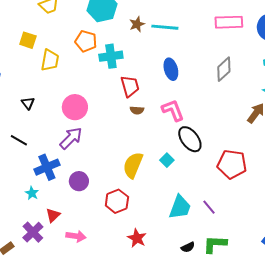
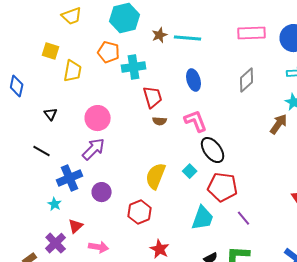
red pentagon: (232, 164) -> (223, 187), moved
purple line: (209, 207) -> (244, 218), moved

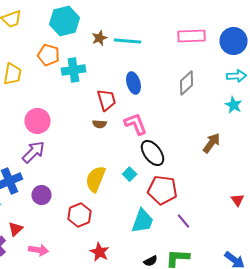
red trapezoid: (153, 97) -> (106, 100), moved
brown arrow: (279, 124) -> (212, 143), moved

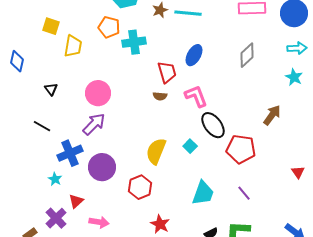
blue ellipse: (134, 83) -> (194, 55), turned 45
red pentagon: (162, 190) -> (241, 149), moved
purple circle: (42, 195) -> (102, 167), size x1.4

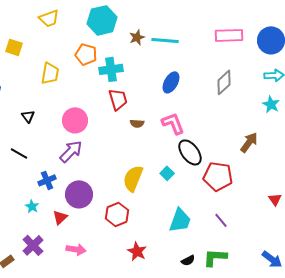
yellow square: (51, 26) -> (14, 47), moved
red trapezoid: (167, 72) -> (118, 99), moved
blue cross: (70, 153) -> (47, 180), size x0.7
red triangle: (76, 201) -> (60, 217), moved

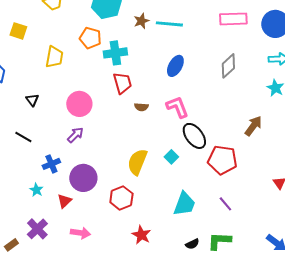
purple arrow: (71, 151) -> (75, 135), size x0.7

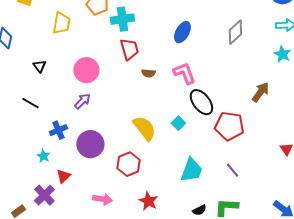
yellow semicircle: (137, 162) -> (144, 128), turned 120
red triangle: (64, 201) -> (63, 176), moved
pink arrow: (80, 233) -> (102, 199), moved

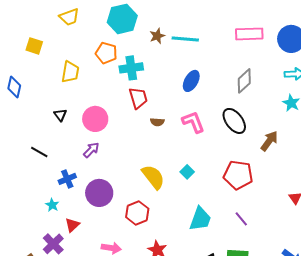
black triangle: (39, 66) -> (60, 115), moved
black ellipse: (201, 102) -> (234, 121), moved

